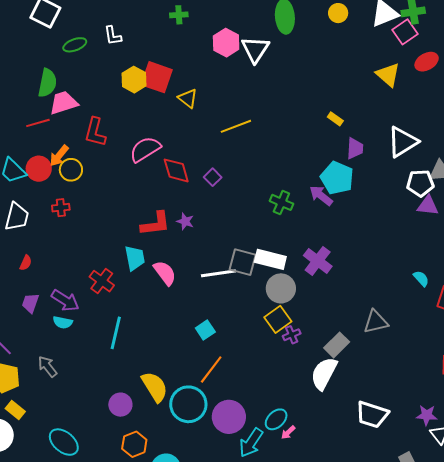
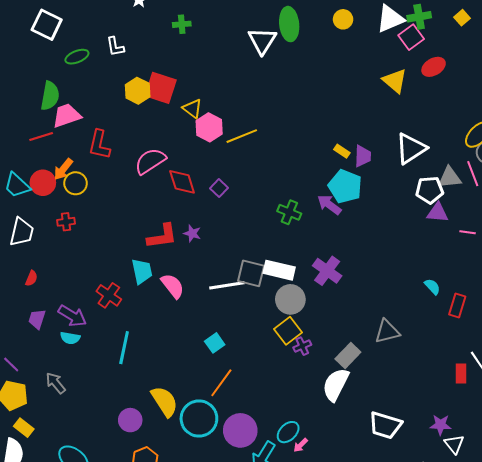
pink hexagon: (226, 43) -> (209, 127), moved
white triangle: (255, 49) -> (262, 41), moved
yellow rectangle: (335, 119) -> (342, 151), moved

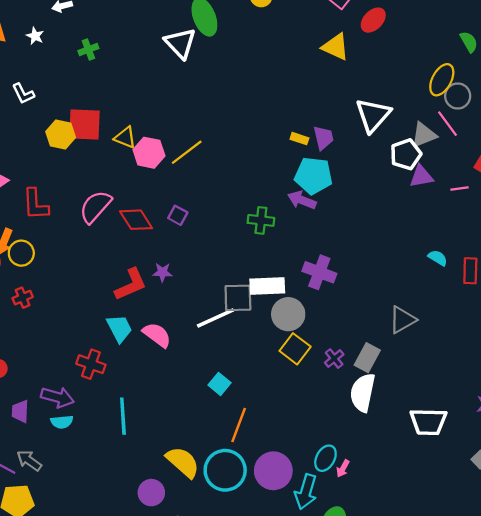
purple cross: (302, 346) -> (334, 359), moved
gray arrow: (56, 383) -> (29, 461), moved

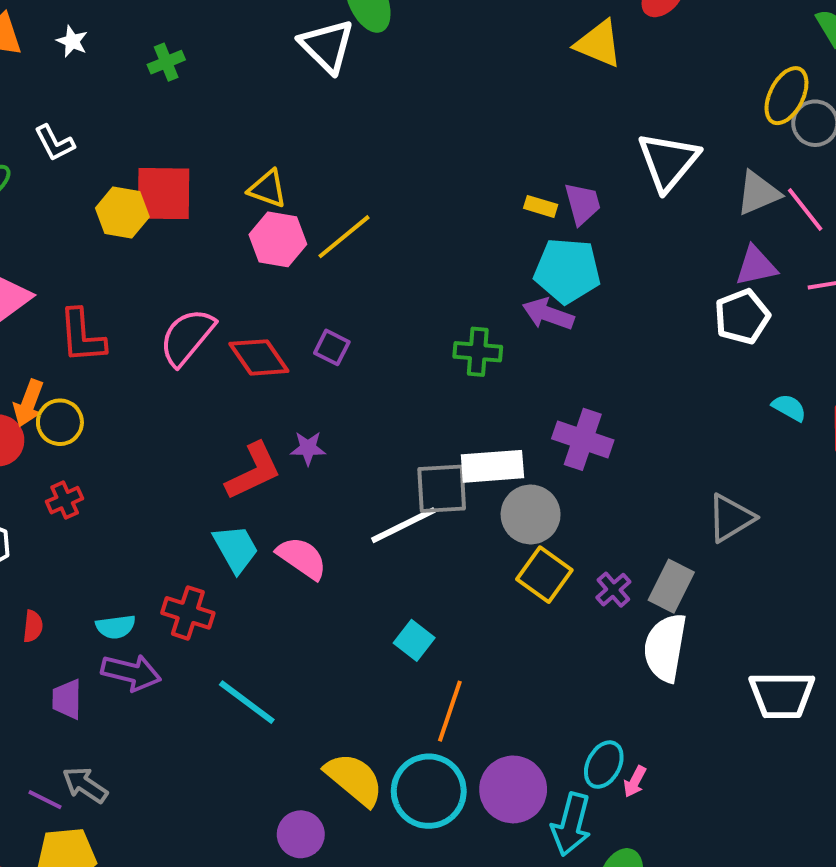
pink line: (448, 124) -> (805, 209), moved
yellow triangle: (125, 137) -> (268, 189), moved
white pentagon: (406, 154) -> (742, 317), moved
cyan line: (123, 416) -> (247, 702), turned -48
cyan semicircle: (62, 422) -> (116, 627), moved

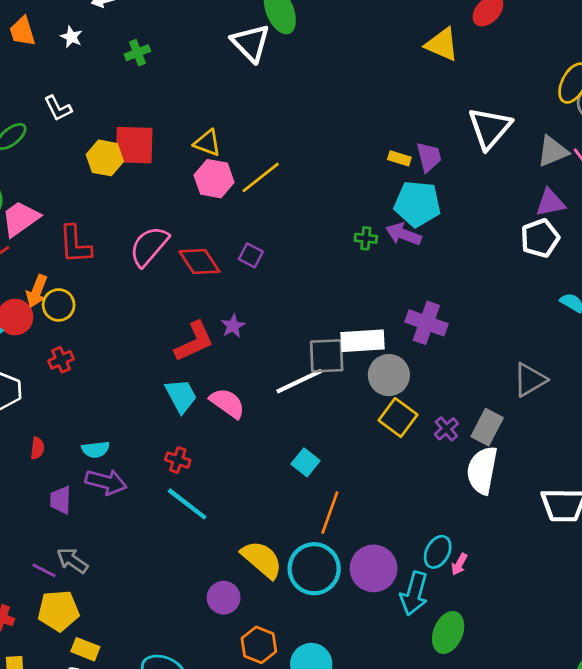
green cross: (478, 352) -> (366, 238), moved, size x0.7
purple star: (308, 448) -> (233, 326), turned -30
red cross: (188, 613) -> (178, 460), moved, size x0.7

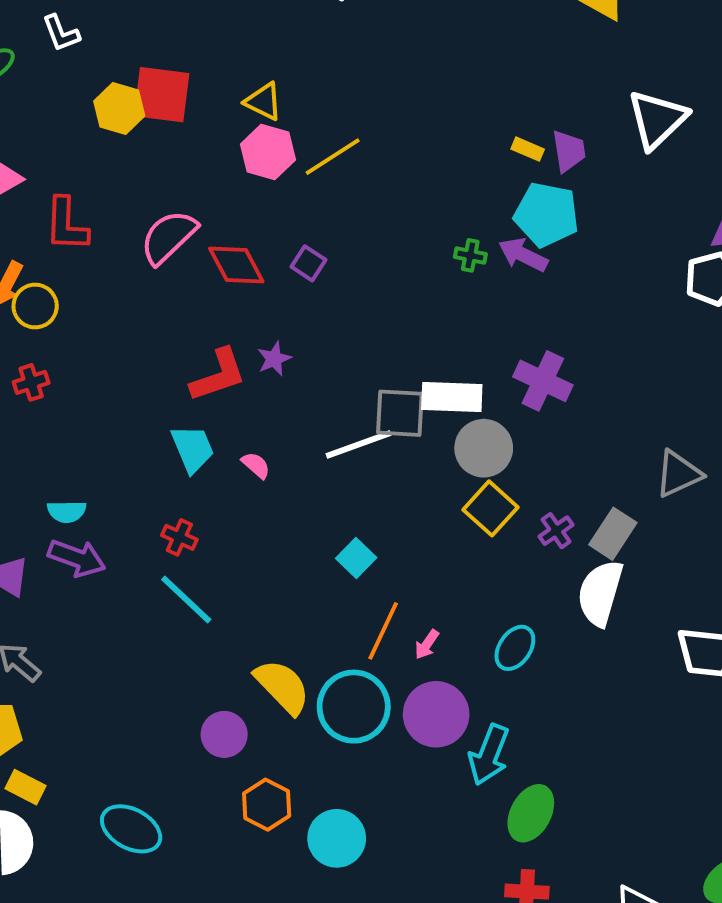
pink semicircle: (227, 403) -> (256, 465), size x0.6
cyan ellipse: (438, 552) -> (515, 648), moved
pink arrow: (459, 564) -> (427, 644), moved

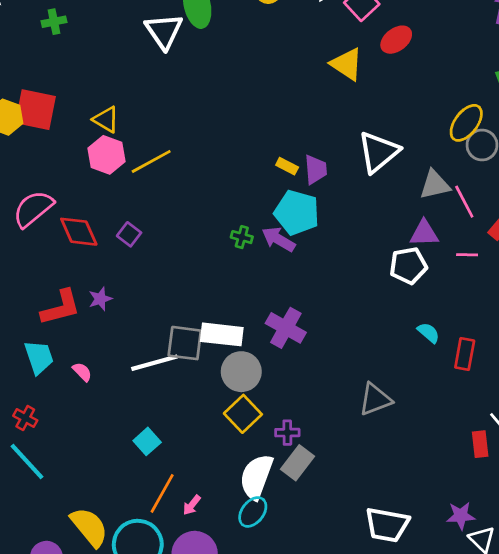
purple cross: (556, 531) -> (287, 433), turned 30
gray rectangle: (613, 534) -> (297, 463), moved
white semicircle: (600, 593) -> (256, 477), moved

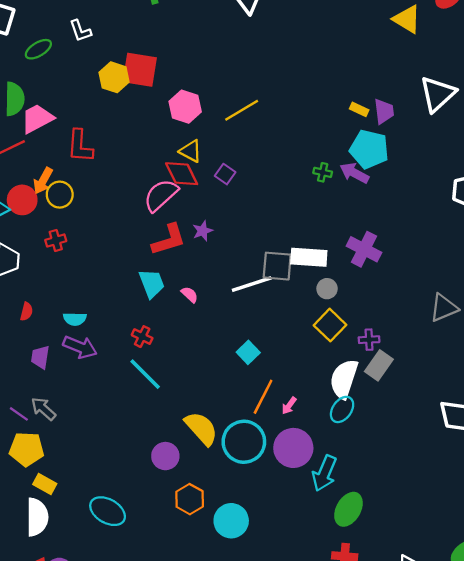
yellow triangle: (106, 120) -> (191, 151), moved
pink hexagon: (106, 155) -> (185, 107), moved
pink semicircle: (33, 209) -> (161, 195), moved
gray circle: (241, 372) -> (327, 289), size x0.6

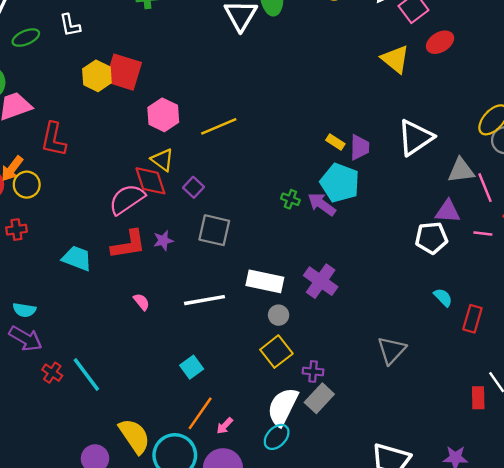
gray square: (277, 266) -> (214, 230), moved
cyan trapezoid: (152, 283) -> (77, 258), moved, turned -56
gray triangle: (444, 308) -> (392, 350), turned -32
red cross: (142, 337) -> (52, 373), moved

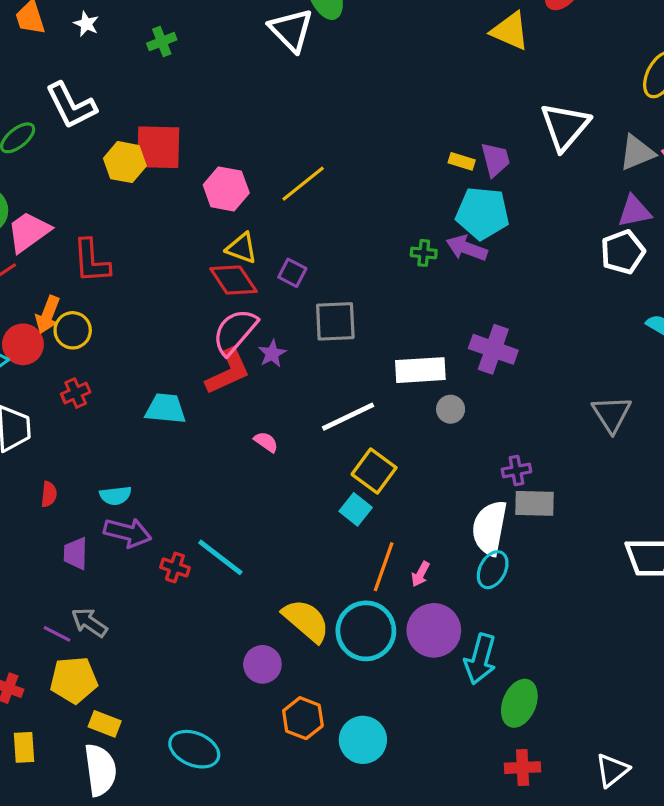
white L-shape: (70, 25) -> (71, 105), size x1.6
pink semicircle: (127, 199) -> (235, 332), moved
yellow square: (276, 352) -> (374, 471), moved
gray rectangle: (319, 398) -> (534, 503), turned 64

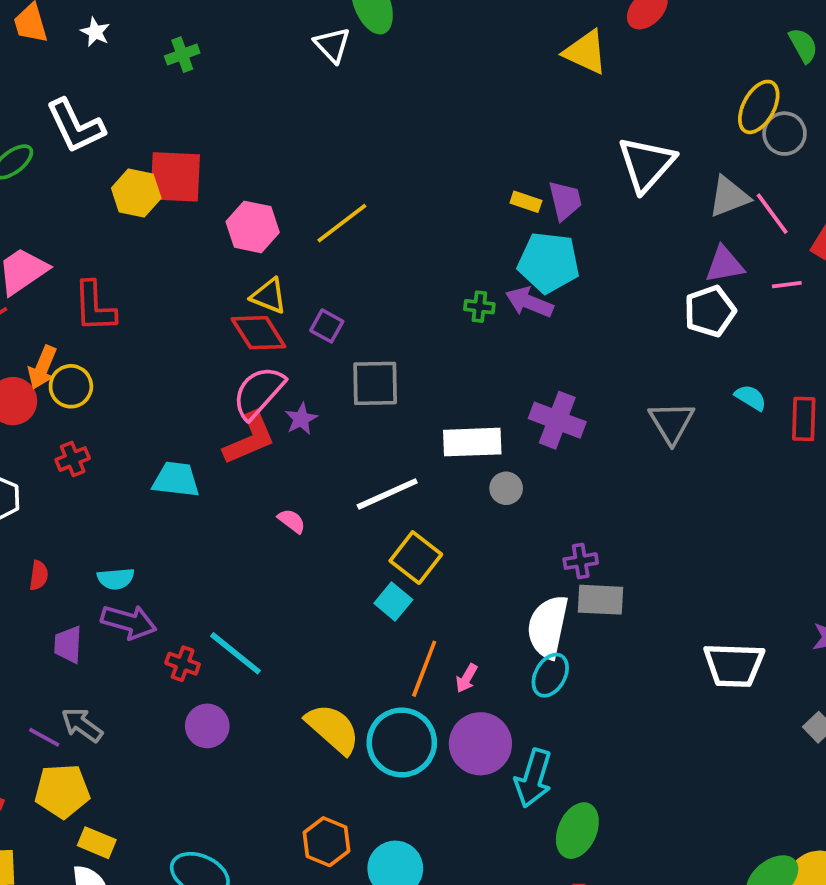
white triangle: (291, 30) -> (332, 45), size x0.7
gray triangle: (612, 414) -> (672, 423), moved
purple circle: (262, 664) -> (207, 726), moved

